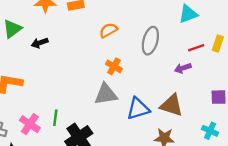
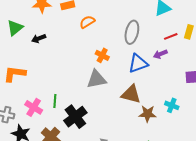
orange semicircle: (108, 30) -> (87, 22), moved
brown triangle: (172, 105) -> (131, 94), moved
blue triangle: (138, 109) -> (138, 63), moved
cyan cross: (210, 131) -> (172, 105), moved

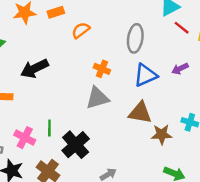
red line: (171, 36) -> (182, 28), moved, turned 64
black arrow: (39, 38) -> (35, 69), moved, size x1.6
purple arrow: (160, 54) -> (180, 69), moved

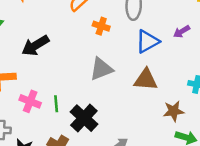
orange cross: (102, 69) -> (101, 26), moved
brown star: (162, 134) -> (174, 111), moved
pink cross: (25, 138) -> (30, 101), moved

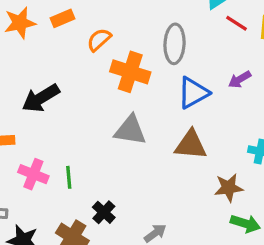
orange cross: (101, 26) -> (130, 72), size x1.6
gray triangle: (101, 69) -> (130, 130), turned 30
black cross: (84, 118) -> (104, 212), moved, size x0.6

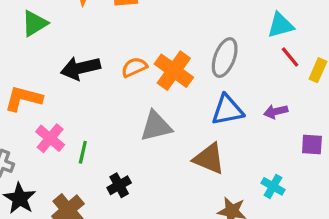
orange semicircle: (99, 40) -> (134, 67), moved
gray triangle: (130, 130) -> (156, 126), turned -40
black cross: (104, 212) -> (119, 185), moved

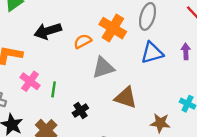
orange semicircle: (134, 67) -> (83, 41), moved
purple arrow: (276, 111) -> (186, 51), turned 105
brown triangle: (209, 159) -> (126, 98), moved

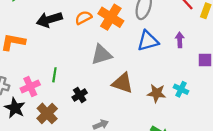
orange semicircle: (83, 41) -> (83, 18), moved
pink cross: (30, 81) -> (30, 87), moved, turned 30
brown star: (160, 123) -> (157, 93), moved

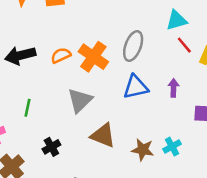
gray triangle: (101, 55) -> (80, 100), turned -30
green line: (54, 75) -> (28, 108), moved
cyan cross: (181, 89) -> (172, 147), turned 32

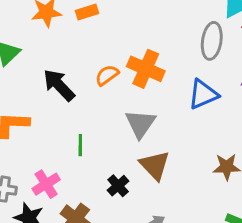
gray ellipse: (133, 46) -> (212, 41), moved
black arrow: (20, 55) -> (59, 85), turned 72
brown triangle: (103, 135) -> (155, 165), moved, turned 36

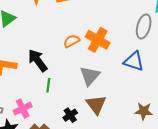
black arrow: (59, 85) -> (38, 61), moved
blue triangle: (203, 94) -> (134, 61), turned 35

